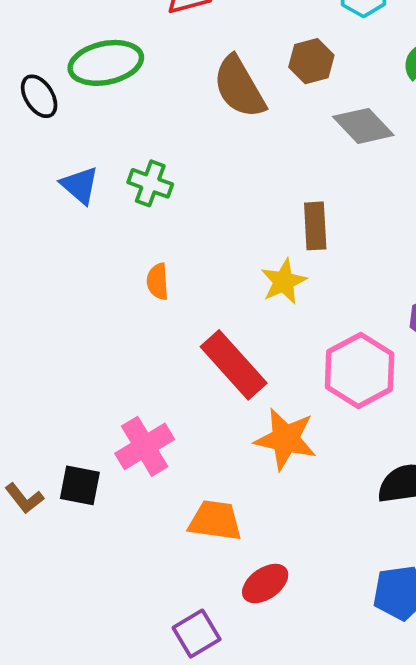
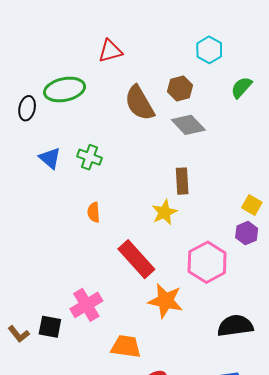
black ellipse: (39, 96) -> (27, 108), turned 45
gray diamond: (363, 126) -> (188, 125), moved

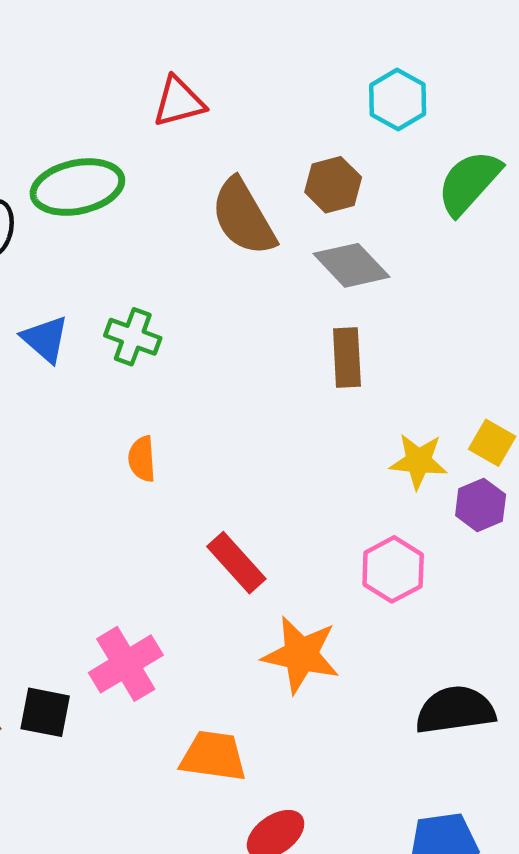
green semicircle: (241, 87) -> (469, 182), size x1.4
brown rectangle: (182, 181) -> (347, 358), moved
yellow star: (164, 212) -> (418, 461), moved, turned 30
red rectangle: (136, 259) -> (236, 563), size x0.7
pink hexagon: (207, 262) -> (393, 569), size x0.7

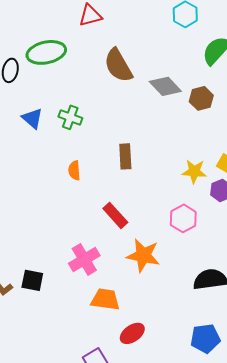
brown hexagon: (333, 185) -> (201, 98), moved
brown rectangle: (347, 358) -> (125, 156), moved
pink cross: (126, 664) -> (84, 259), moved

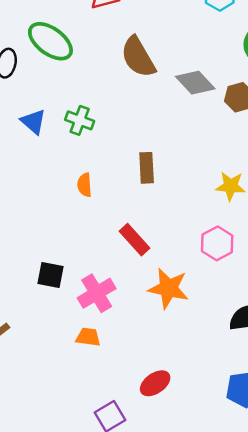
green ellipse: (46, 52) -> (50, 41), turned 48
black square: (32, 280) -> (50, 275), moved
orange trapezoid: (105, 299) -> (88, 337), moved, size x0.7

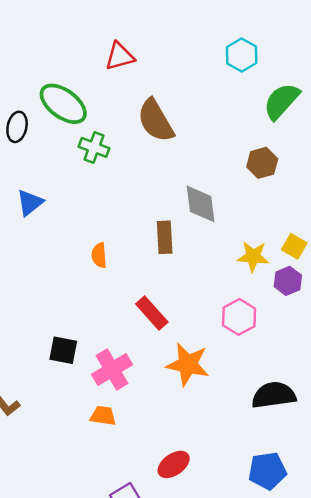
gray diamond: (195, 83) -> (201, 204), moved, turned 36
green cross: (80, 120) -> (94, 147), moved
blue triangle: (33, 122) -> (30, 203), moved, turned 40

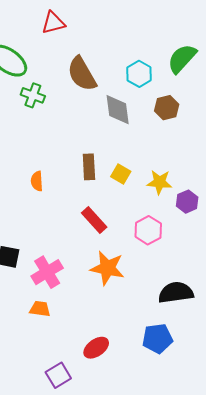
cyan hexagon: (242, 55) -> (139, 74), moved
gray diamond: (201, 204) -> (118, 110), moved
yellow square: (294, 246) -> (121, 174), moved
red rectangle: (152, 313) -> (94, 220), moved
blue pentagon: (267, 471) -> (157, 339), moved

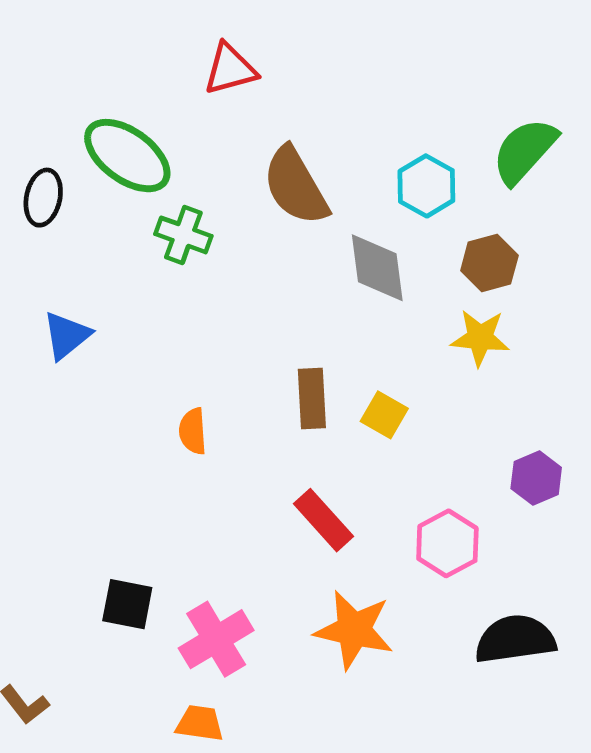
yellow star: (159, 182) -> (480, 338), moved
black semicircle: (176, 293) -> (515, 639), moved

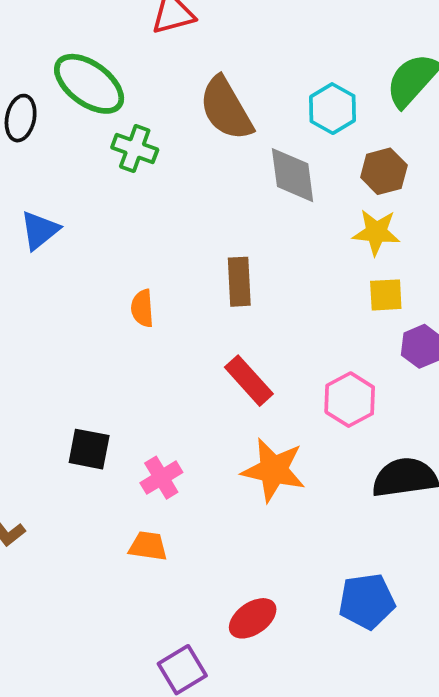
yellow square: (384, 415) -> (386, 295), moved, turned -33
pink cross: (216, 639) -> (161, 478), size x0.7

